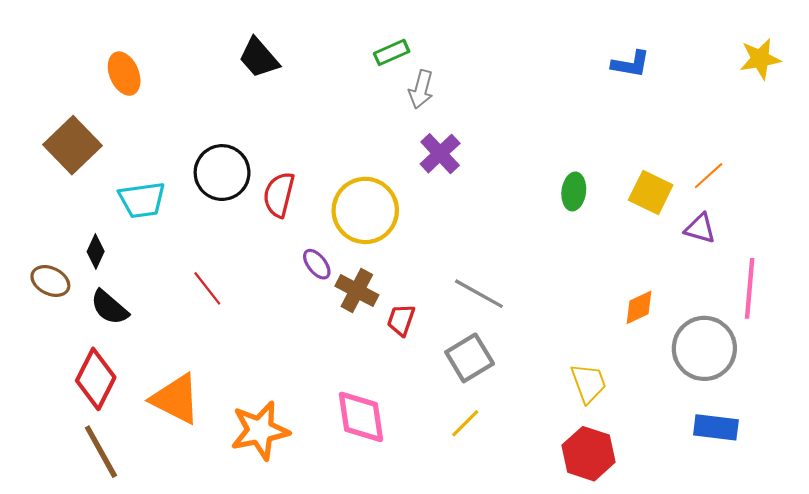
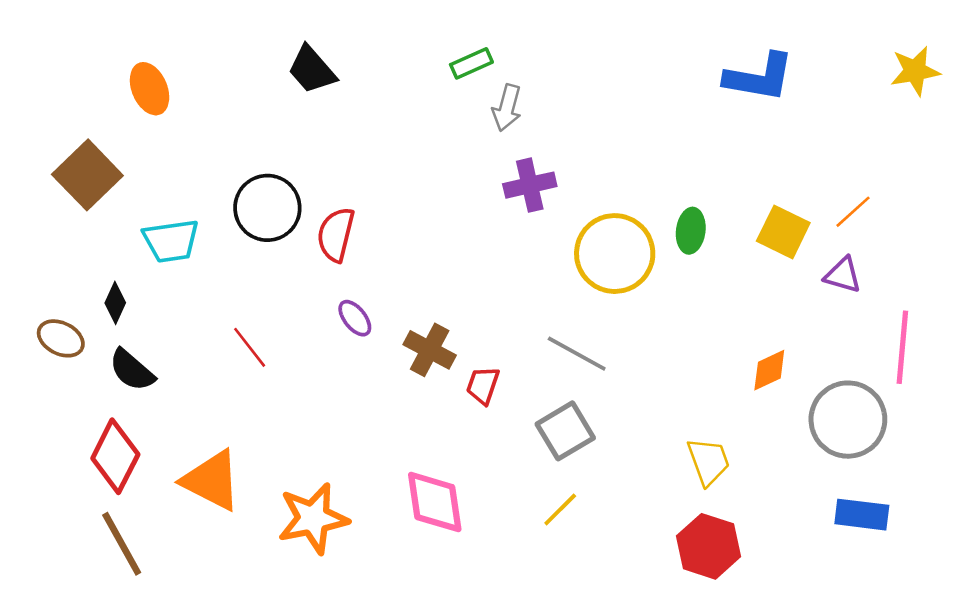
blue L-shape: (631, 64) -> (759, 77), size x1.5
purple cross: (440, 154) -> (530, 185), turned 30
yellow circle: (365, 210) -> (615, 254), moved
purple ellipse: (317, 264) -> (355, 318), moved

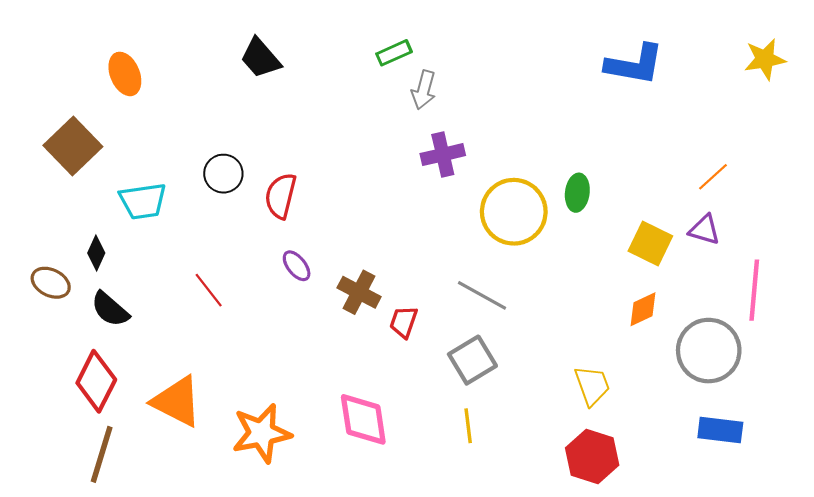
black circle: (267, 208) -> (223, 174), size x0.7
yellow square: (783, 232) -> (650, 244), moved
yellow line: (560, 510) -> (468, 426), turned -52
brown line: (122, 544) -> (102, 454), turned 46

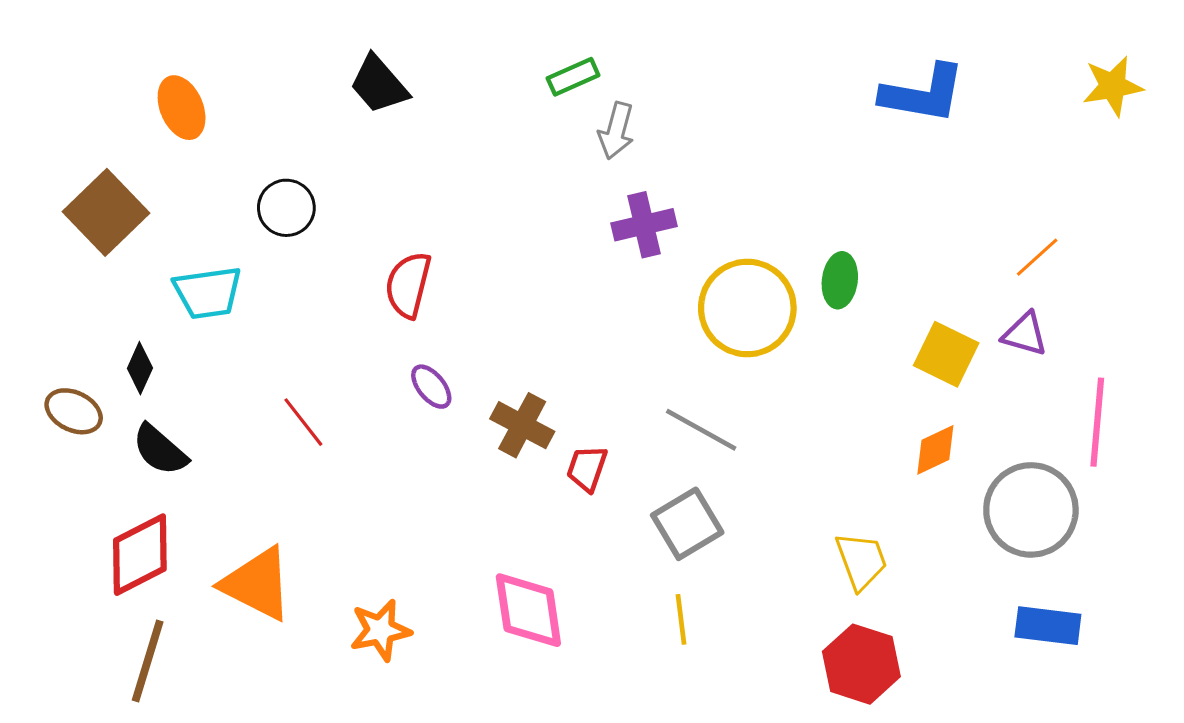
black circle: (223, 174) -> (286, 208), moved
red diamond: (96, 381) -> (140, 555), turned 36
orange star: (262, 433) -> (380, 630), size x0.7

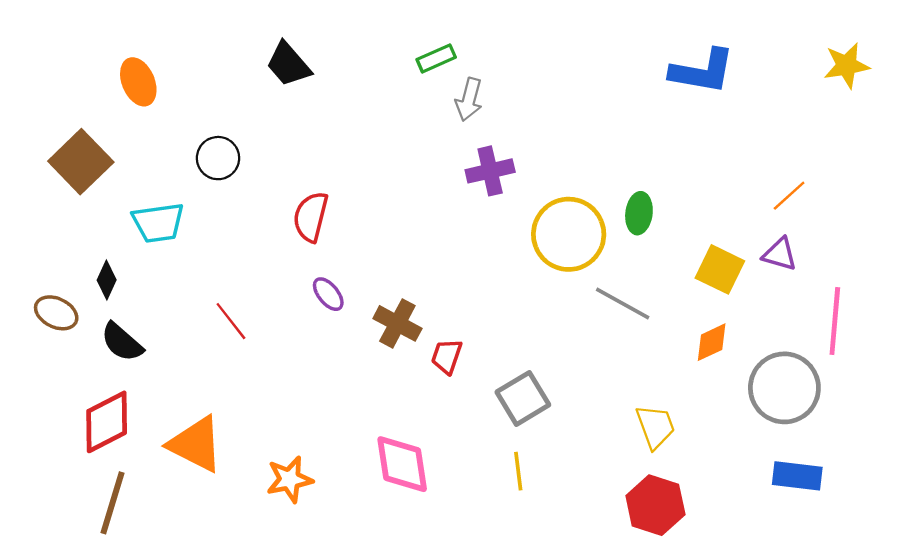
gray line: (701, 430) -> (623, 303), moved

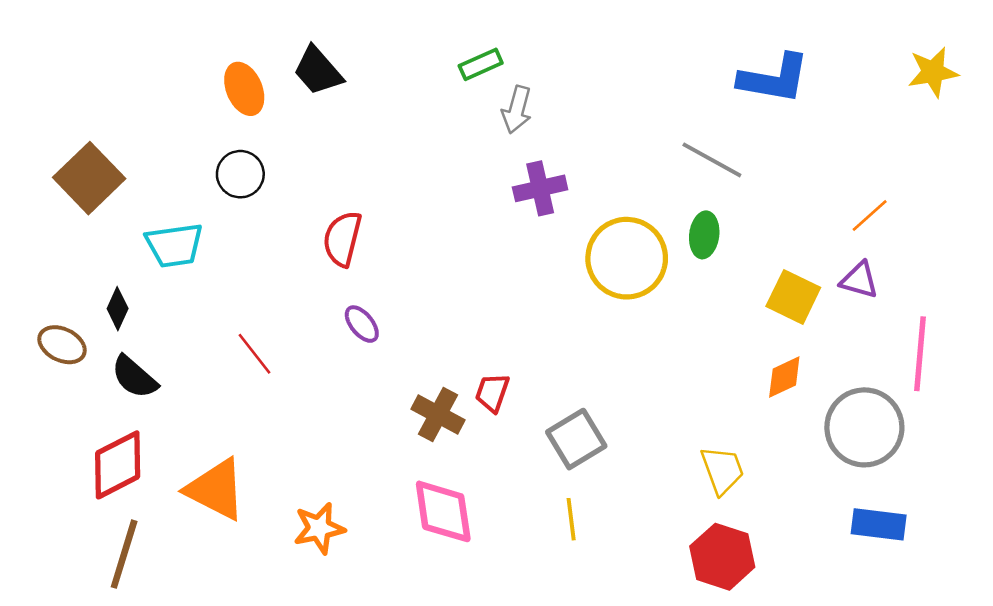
orange ellipse: (138, 82) -> (244, 89), moved
gray line: (623, 303) -> (712, 160), moved
brown cross: (397, 323) -> (438, 414), moved

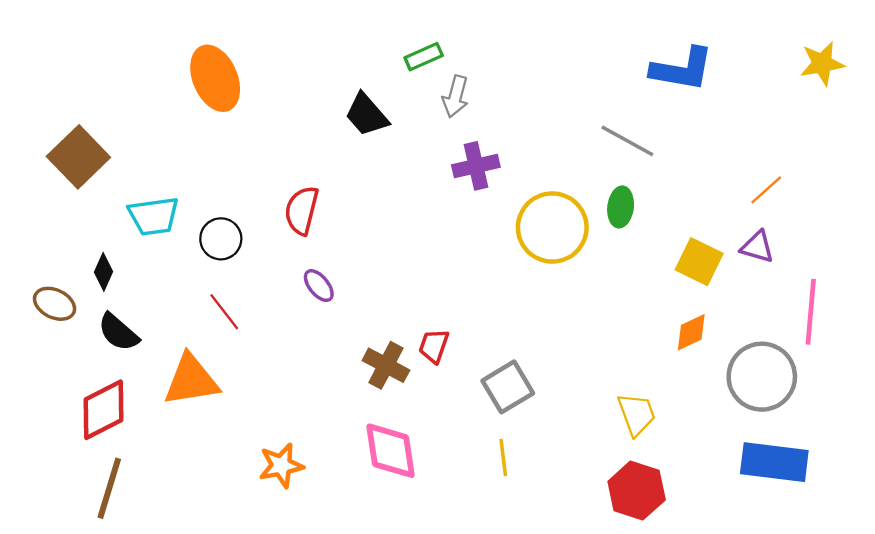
black trapezoid: (318, 71) -> (367, 115), moved
orange ellipse: (244, 89) -> (215, 78), size x1.4
black circle: (240, 174) -> (221, 239), moved
orange triangle: (216, 489) -> (191, 380), moved, turned -36
blue rectangle: (879, 524) -> (774, 462), size x1.4

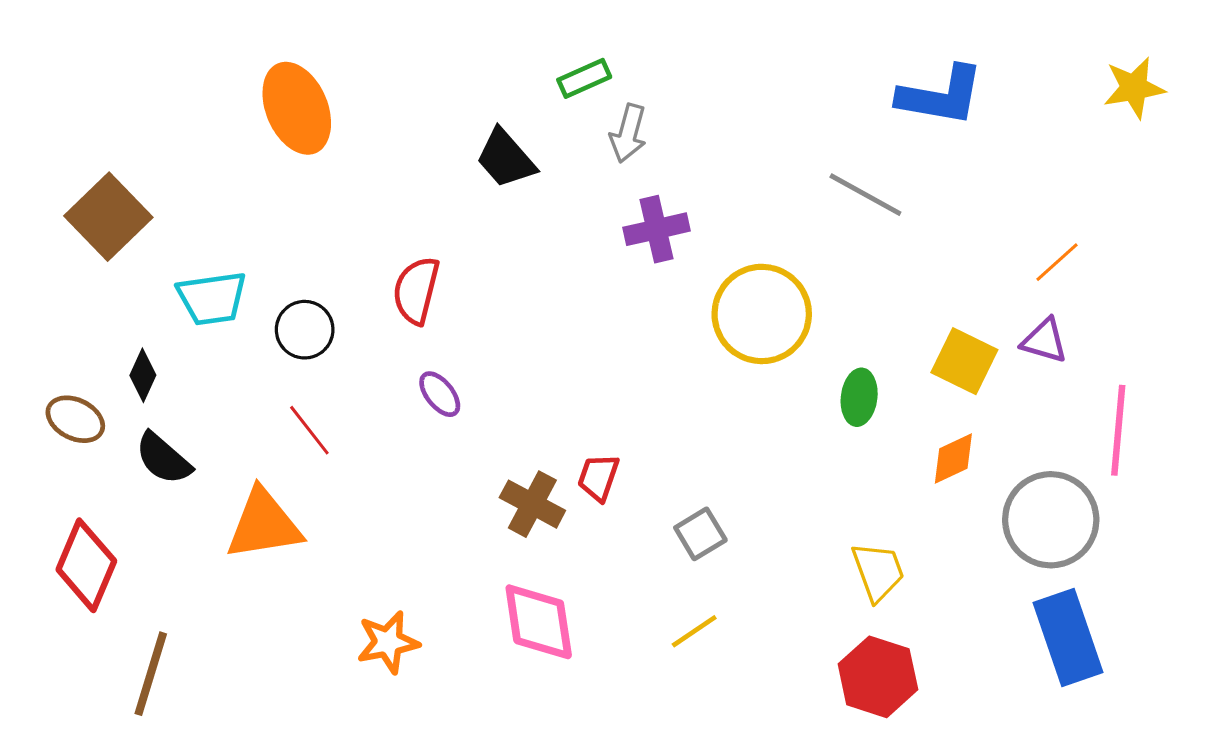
green ellipse: (621, 207) -> (859, 397), moved
gray square: (508, 387) -> (700, 534), size x0.7
red diamond: (104, 410) -> (86, 565), moved, turned -40
yellow line: (503, 458) -> (694, 631), turned 63
blue rectangle: (774, 462) -> (1068, 638), turned 64

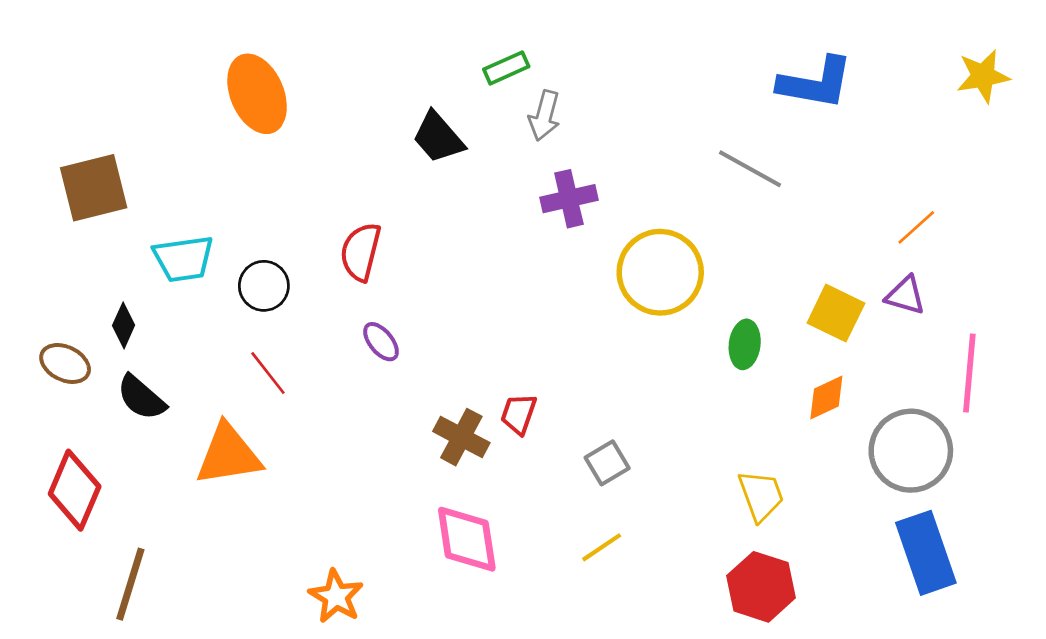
brown square: (108, 217) -> (94, 188), turned 30
orange star: (388, 642) -> (336, 596), moved, turned -30

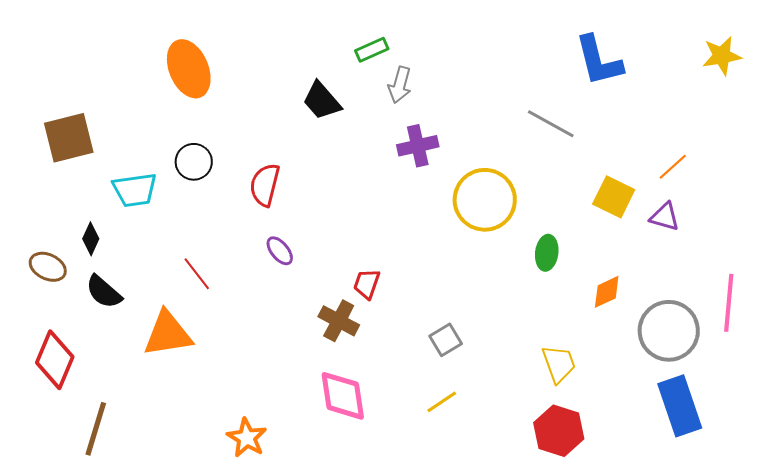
blue L-shape: (815, 83) -> (599, 61), turned 66
black circle: (264, 286) -> (194, 162), moved
yellow square: (836, 313) -> (614, 197), moved
pink line: (969, 373) -> (729, 303), moved
red trapezoid: (519, 414) -> (367, 284), moved

